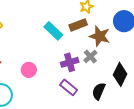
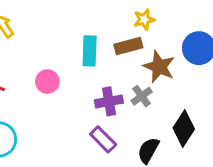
cyan rectangle: (53, 31) -> (90, 51), turned 42
pink circle: (29, 70) -> (47, 82), moved

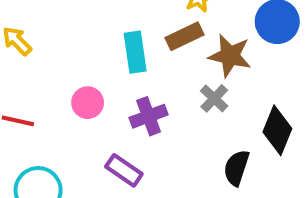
purple cross: (109, 101) -> (149, 116), moved
purple rectangle: (103, 139) -> (124, 170), moved

